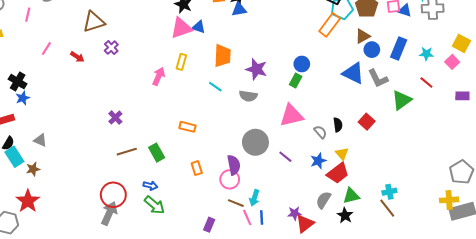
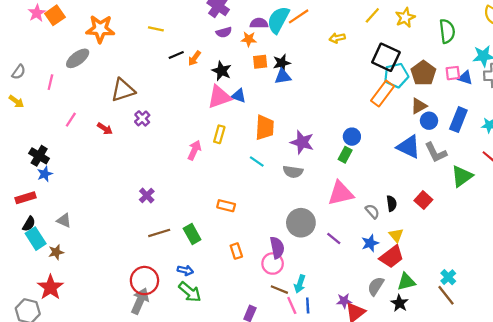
cyan cross: (389, 192) -> (448, 277), turned -32

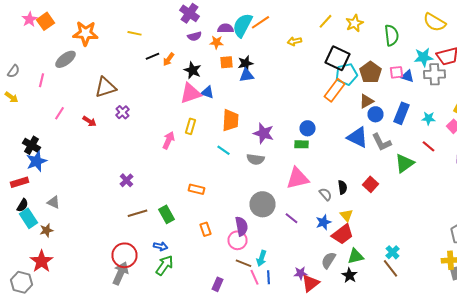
green rectangle: (345, 155) -> (302, 144), turned 64
blue star: (45, 174) -> (36, 161), size x1.5
green arrow: (190, 292) -> (164, 265), turned -95

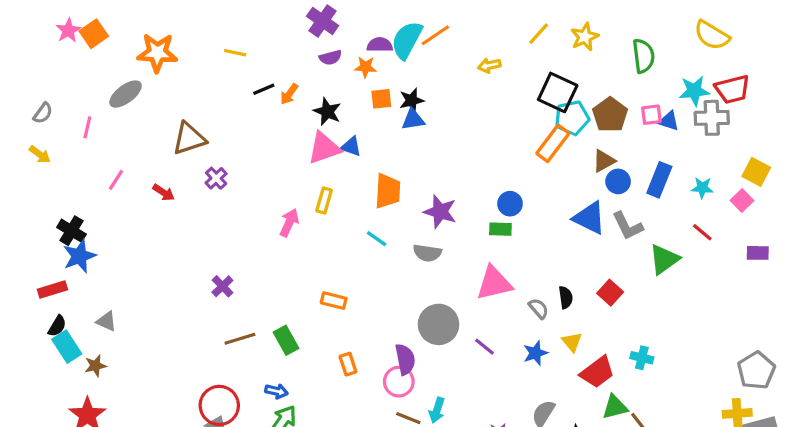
red trapezoid: (342, 234) -> (597, 372), moved
cyan cross: (392, 252) -> (642, 358), moved, turned -32
green triangle: (356, 256) -> (615, 407), moved

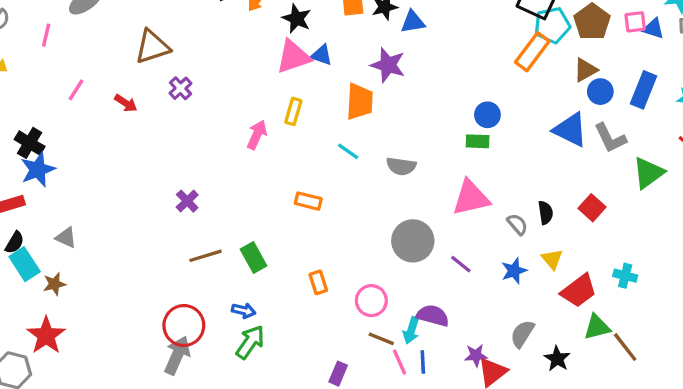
blue triangle: (413, 119) -> (413, 22), moved
purple star: (440, 212) -> (388, 65), moved
orange rectangle: (334, 301) -> (308, 201), moved
purple semicircle: (405, 359) -> (433, 316), moved, turned -64

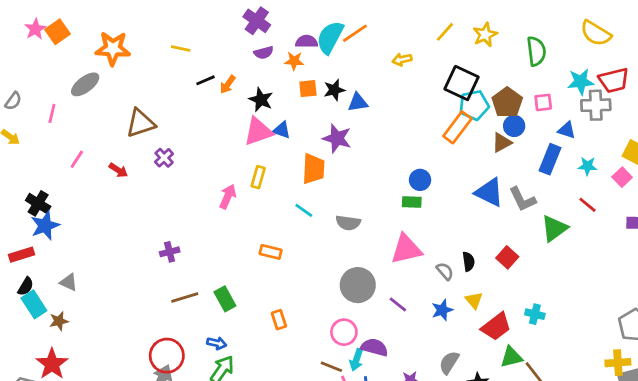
blue triangle: (653, 28) -> (567, 130), moved
blue circle: (600, 92) -> (514, 126), moved
purple cross: (187, 201) -> (170, 252), turned 30
pink circle: (371, 301) -> (344, 332), moved

